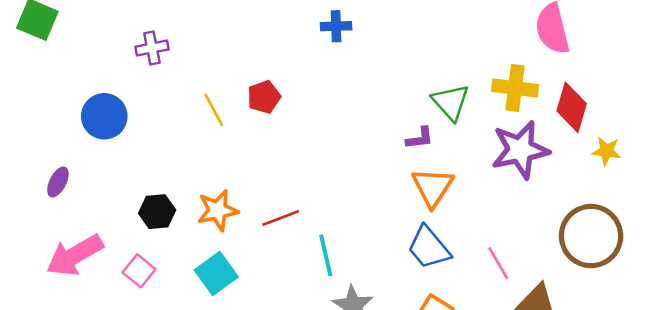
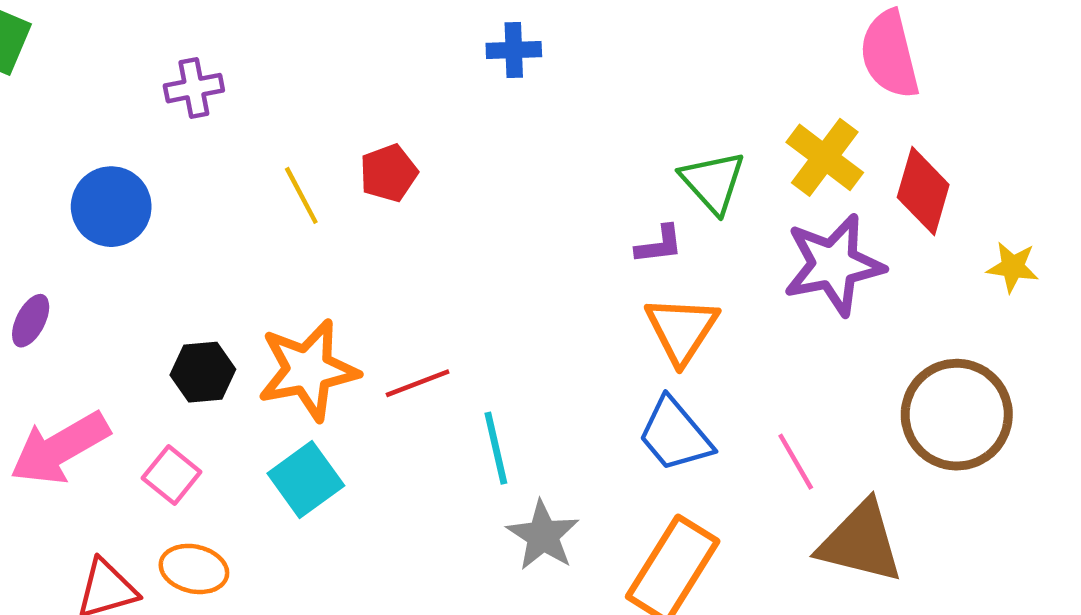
yellow cross: (515, 88) -> (825, 157), turned 30
yellow star: (606, 151) -> (1013, 267), moved
orange star: (218, 210) -> (308, 370), size x1.4

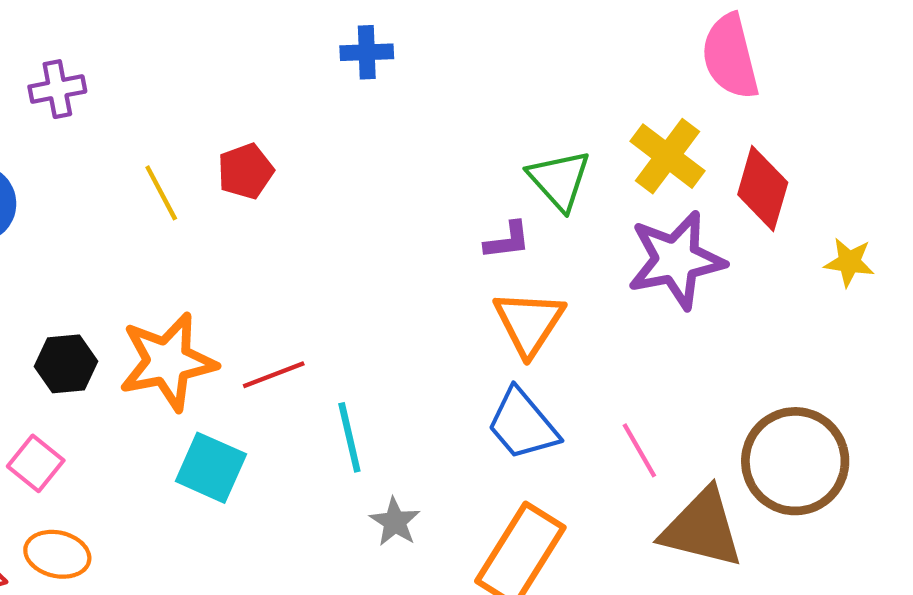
brown circle: (957, 415) -> (795, 461), moved
cyan square: (306, 480) -> (211, 468), moved, turned -30
gray star: (543, 535) -> (395, 522), size x0.7

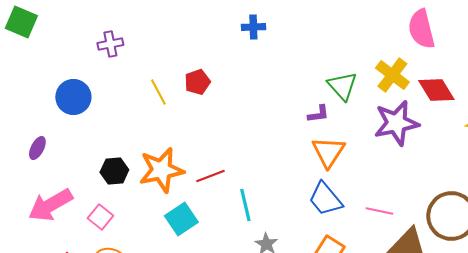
red diamond: (763, 189) -> (436, 90), turned -48
pink line: (639, 450) -> (379, 211), turned -48
cyan square: (211, 468) -> (181, 219), turned 32

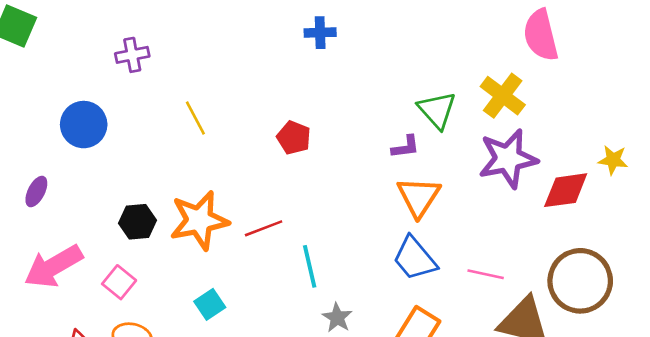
red pentagon: (197, 82) -> (294, 138), moved, turned -30
red diamond: (436, 90) -> (566, 190), moved, turned -66
cyan square: (181, 219) -> (210, 304), moved, size x0.7

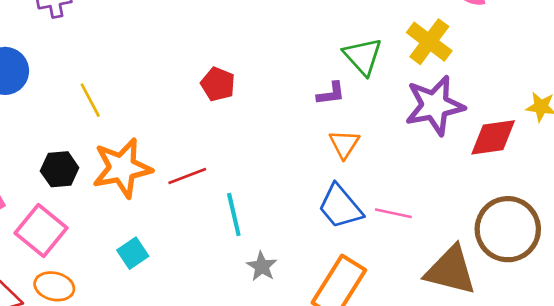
yellow line: (195, 118) -> (90, 100), moved
orange triangle: (419, 197) -> (344, 144), size x0.7
pink line: (486, 274) -> (393, 213), moved
pink square: (119, 282) -> (41, 230), size x1.5

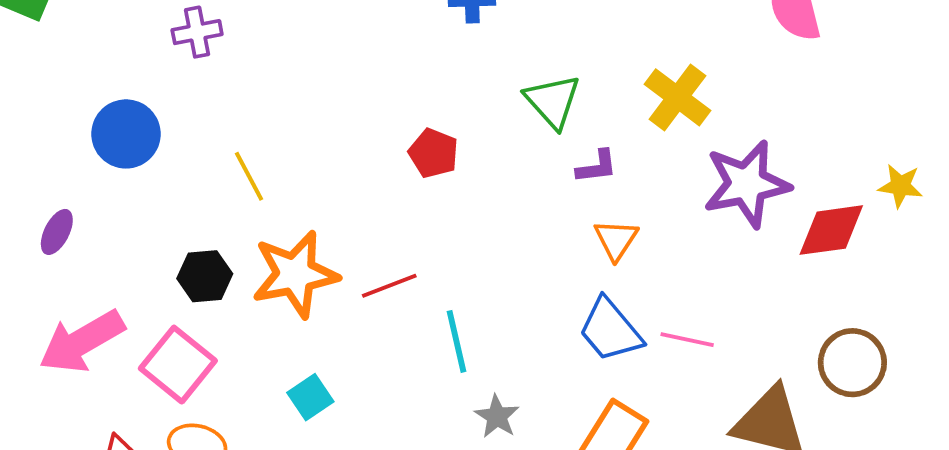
yellow cross: (429, 42) -> (678, 97), moved
green triangle: (363, 56) -> (553, 101), moved
brown circle: (508, 229) -> (852, 363), size x0.7

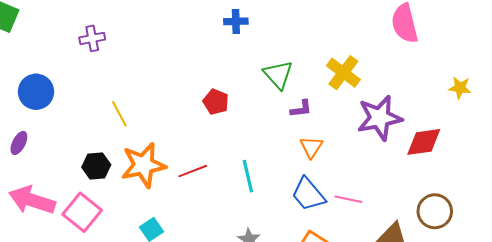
blue circle: (126, 134) -> (36, 92), moved
yellow star: (900, 186) -> (460, 88), moved
pink arrow: (82, 341) -> (32, 200), turned 48
cyan line: (457, 341) -> (248, 176), moved

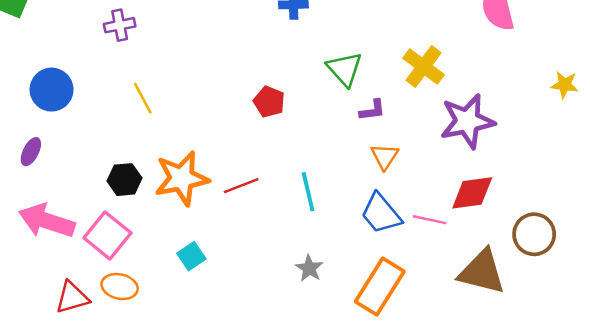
yellow line: (119, 114) -> (143, 98), moved
red diamond: (424, 142) -> (472, 193), moved

